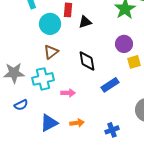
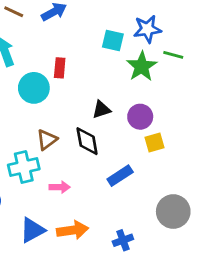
black triangle: (85, 22) -> (101, 109), moved
brown triangle: (51, 52) -> (47, 140), moved
orange arrow: (77, 123) -> (73, 230), size x1.5

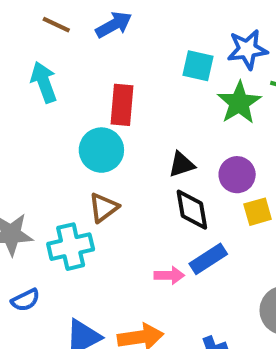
red rectangle: (60, 68) -> (122, 105), size x1.4
cyan circle: (34, 88) -> (101, 150), moved
black diamond: (87, 141) -> (192, 210), moved
pink arrow: (60, 187) -> (169, 275), moved

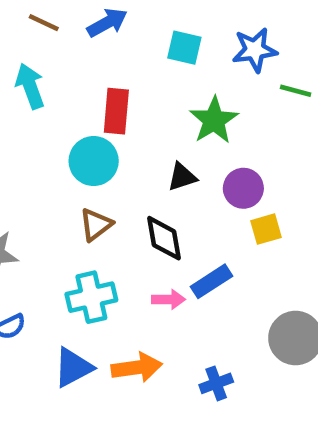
cyan square: (198, 66) -> (184, 48), moved
green star: (239, 103) -> (214, 120), moved
black diamond: (192, 210) -> (164, 238), moved
cyan cross: (71, 247) -> (91, 297), moved

